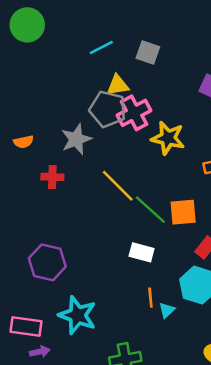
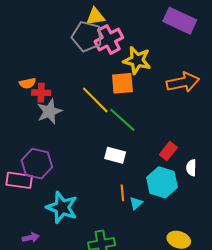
gray star: (76, 139) -> (49, 111), moved
orange semicircle: (23, 142) -> (28, 83), moved
orange square: (183, 212) -> (122, 83), moved
pink rectangle: (26, 327) -> (19, 180), moved

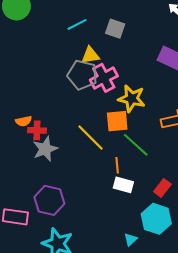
green line: (122, 120) -> (136, 145), moved
white rectangle: (115, 155) -> (123, 185), moved
purple hexagon: (37, 164) -> (49, 200), moved
orange line: (122, 193) -> (117, 165), moved

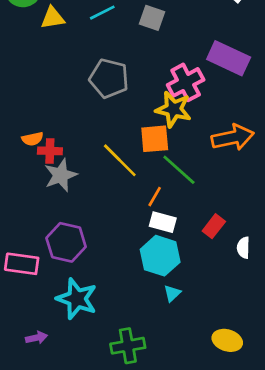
yellow triangle: (90, 55) -> (53, 18), moved
pink cross: (104, 78) -> (186, 82), moved
orange line: (117, 165) -> (155, 197), turned 35
cyan hexagon: (156, 219) -> (160, 256), moved

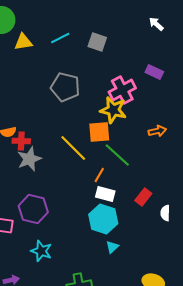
purple rectangle: (229, 58) -> (154, 72), size x0.6
orange arrow: (233, 137) -> (157, 131), size x0.6
cyan star: (77, 299) -> (41, 251), size x0.7

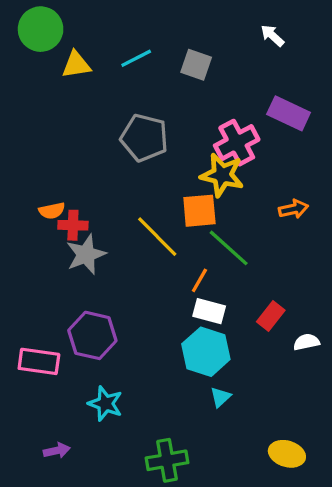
white arrow: (156, 24) -> (272, 36), moved
purple rectangle: (154, 72) -> (289, 113), size x1.4
white semicircle: (165, 213) -> (306, 342), turned 77

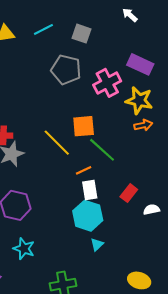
gray pentagon: (144, 138) -> (66, 70), moved
yellow star: (222, 175) -> (139, 100), moved
orange line: (199, 280) -> (84, 170), turned 35
white rectangle: (209, 311) -> (90, 190), turned 66

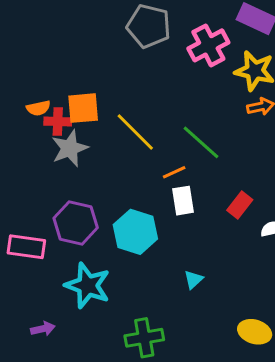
orange square: (84, 126) -> (83, 108), moved
cyan hexagon: (88, 216) -> (135, 232), moved
cyan star: (24, 249) -> (88, 286), size x1.4

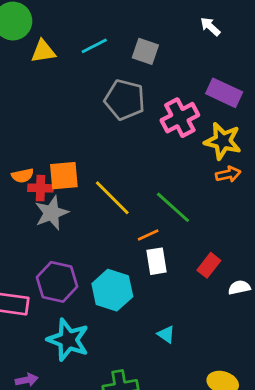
cyan triangle: (193, 280) -> (166, 334), turned -42

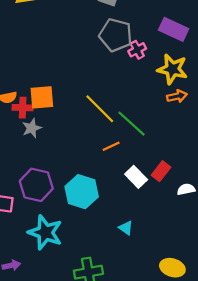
gray pentagon: (125, 100) -> (116, 35), moved
pink cross: (180, 118) -> (137, 50), size x0.6
yellow line: (112, 198) -> (100, 109), moved
gray star: (52, 213) -> (32, 128), size x0.7
white rectangle: (156, 261) -> (136, 177), moved, turned -35

